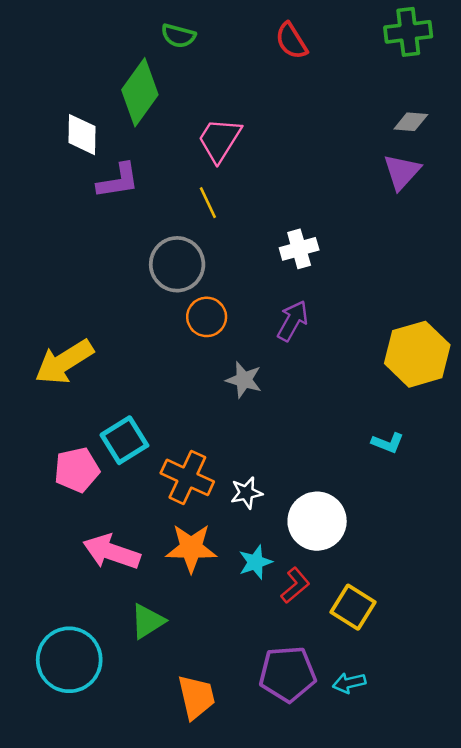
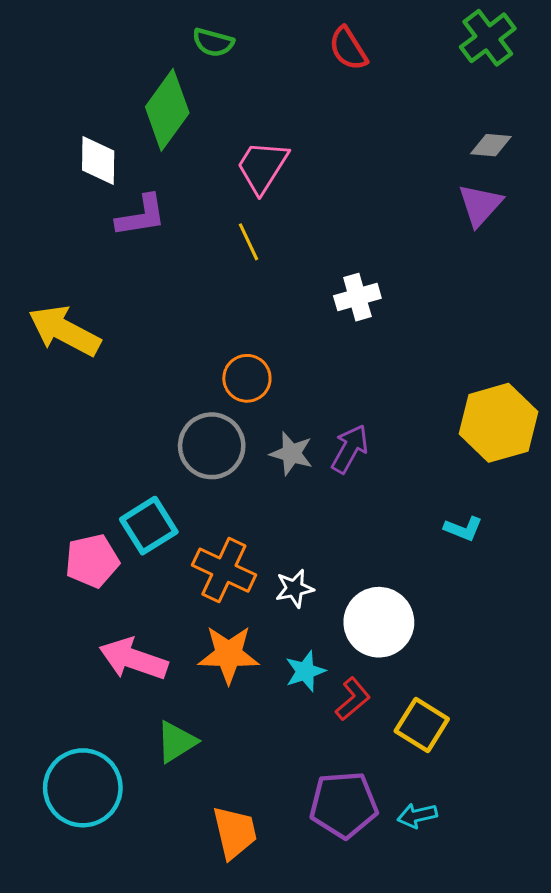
green cross: (408, 32) -> (488, 38), turned -30
gray circle: (177, 264) -> (212, 446), moved
purple arrow: (293, 321) -> (350, 449), moved
yellow arrow: (64, 362) -> (64, 331), moved, turned 60

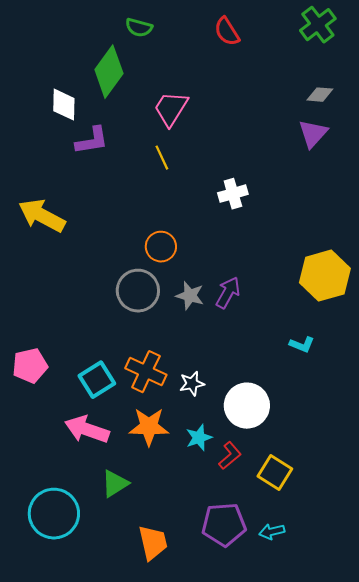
cyan square: (149, 526) -> (97, 380), moved
pink pentagon: (92, 561) -> (30, 366), moved

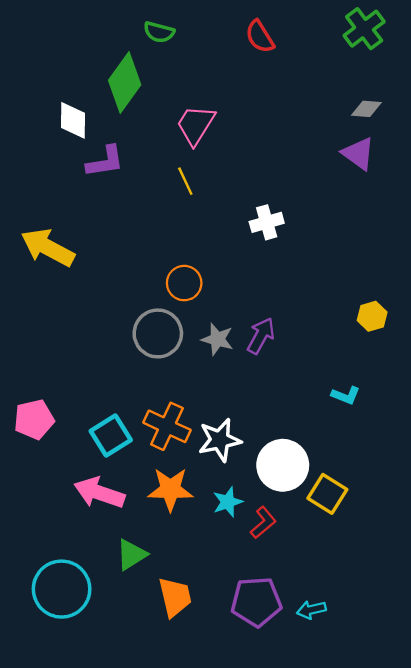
purple triangle: (313, 134) -> (358, 154), turned -36
yellow hexagon: (325, 276) -> (372, 316), size x0.5
white star: (192, 384) -> (220, 440), size x1.5
yellow square: (275, 473) -> (327, 494), moved
orange trapezoid: (153, 543) -> (175, 597), moved

